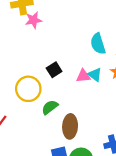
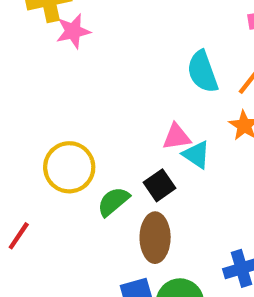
black square: (54, 70) -> (159, 185), moved
cyan triangle: (95, 75) -> (196, 155), moved

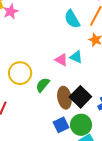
pink triangle: (177, 137) -> (61, 60), moved, turned 48
black square: (159, 185) -> (80, 97), moved, size x1.5

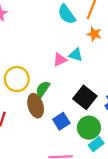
pink triangle: (61, 60) -> (60, 60), turned -48
brown ellipse: (64, 98) -> (36, 106), moved
blue square: (61, 125) -> (61, 121), moved

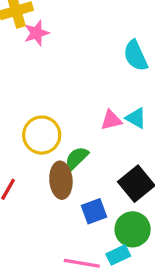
cyan rectangle: (96, 144) -> (118, 255), moved

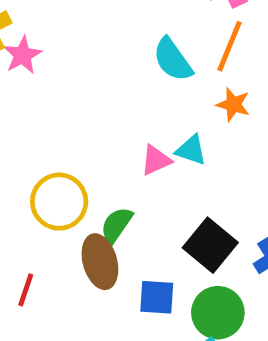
blue square: (94, 211) -> (157, 297), turned 35

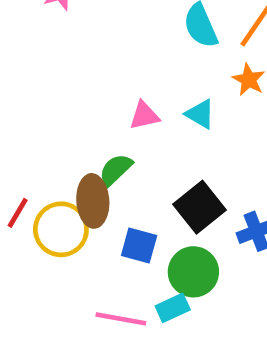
pink triangle: (156, 160) -> (144, 116), moved
yellow circle: (59, 202) -> (61, 229), moved

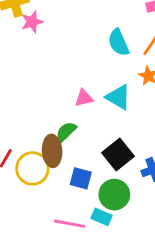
cyan triangle: (200, 114) -> (118, 97), size x1.4
cyan rectangle: (173, 308) -> (102, 217), turned 48

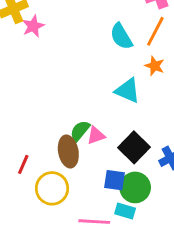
pink triangle: (84, 98) -> (96, 135), moved
yellow circle: (32, 168) -> (52, 188), moved
blue square: (81, 178) -> (115, 180), moved

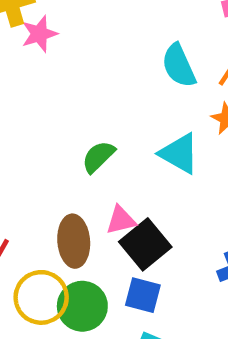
green semicircle: (80, 131) -> (98, 157), moved
black square: (134, 147) -> (145, 244), moved
green circle: (135, 187) -> (82, 306), moved

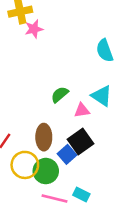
pink triangle: (121, 220) -> (82, 110), moved
blue square: (143, 295) -> (67, 154), moved, turned 30

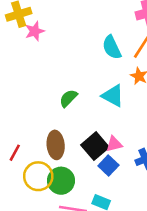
pink triangle: (82, 110) -> (114, 144), moved
blue square: (67, 154) -> (108, 165), moved

